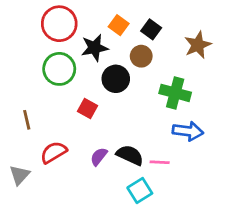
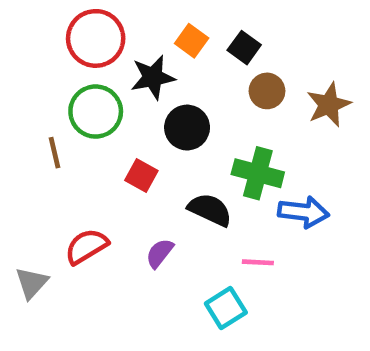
brown star: (198, 45) -> (329, 105), moved
brown circle: (141, 56) -> (267, 91), moved
green cross: (175, 93) -> (258, 173), moved
brown line: (27, 120) -> (55, 153), moved
black semicircle: (130, 155) -> (210, 210), moved

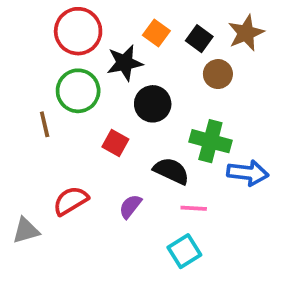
brown star: (329, 105) -> (246, 33), moved
pink line: (258, 262) -> (194, 208), moved
gray triangle: (32, 283) -> (26, 231), turned 32

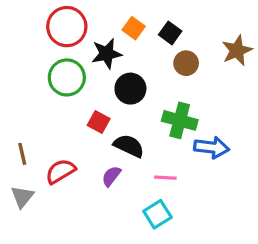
brown star: (246, 33) -> (237, 50), moved
brown line: (45, 124) -> (22, 154), moved
black semicircle: (171, 171) -> (129, 146), moved
gray triangle: (26, 231) -> (22, 197), turned -35

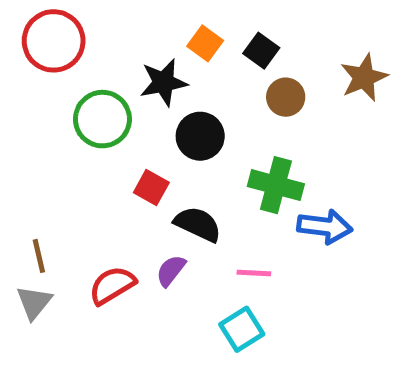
red circle: (67, 27) -> (54, 41), moved
brown line: (22, 154) -> (39, 256), moved
red semicircle: (60, 171) -> (112, 285), moved

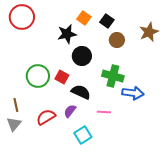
green circle: (102, 119) -> (38, 76), moved
cyan square: (242, 329) -> (83, 135), moved

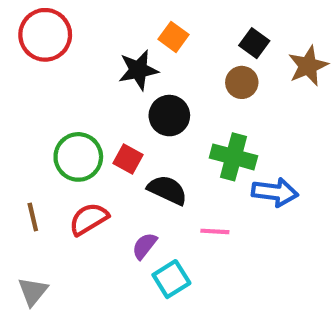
black square: (107, 21) -> (254, 43), moved
purple semicircle: (70, 111) -> (145, 246), moved
red semicircle: (46, 117) -> (89, 219), moved
gray triangle: (14, 124) -> (33, 291), moved

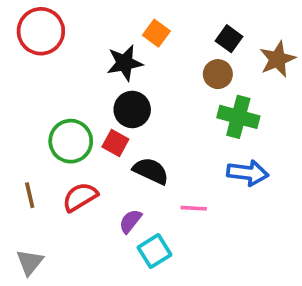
black circle: (169, 116) -> (132, 109), moved
green cross: (233, 157) -> (238, 117), moved

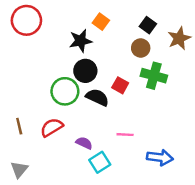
green circle: (71, 141) -> (65, 91), moved
red square: (115, 143) -> (120, 85), moved
black semicircle: (151, 171) -> (97, 97), moved
blue arrow: (248, 173) -> (160, 157), moved
purple semicircle: (130, 221) -> (84, 143), turned 77

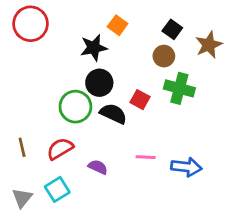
blue arrow: (160, 157) -> (186, 167), moved
cyan square: (100, 162) -> (57, 189), moved

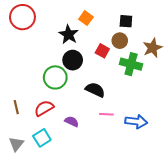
black square: (172, 29) -> (126, 21), turned -32
brown star: (209, 45) -> (153, 48), moved
black star: (94, 48) -> (69, 34), turned -30
red square: (140, 100) -> (102, 51), moved
black semicircle: (113, 114) -> (95, 90), moved

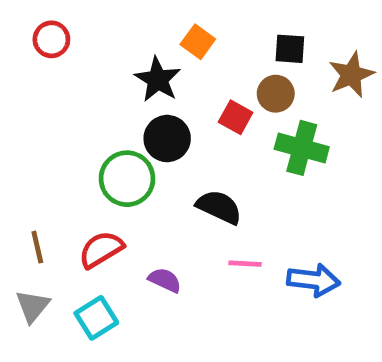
red circle: (22, 17) -> (51, 39), size x0.6
brown star: (153, 48) -> (351, 75), moved
gray triangle: (16, 144) -> (33, 306), moved

